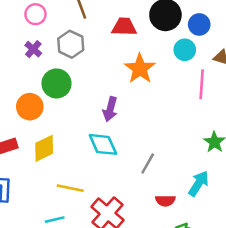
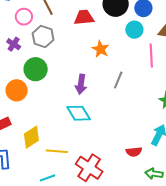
pink circle: (35, 14) -> (24, 17), moved
orange star: (140, 69) -> (101, 49), size x0.7
yellow diamond: (44, 148) -> (31, 137), moved
gray line: (148, 163) -> (118, 80), moved

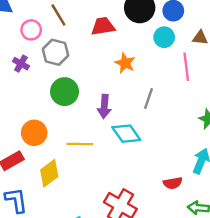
green circle: (36, 69) -> (65, 92), moved
orange circle: (17, 90) -> (34, 133), moved
cyan diamond: (79, 113) -> (126, 134), moved
yellow line: (57, 151) -> (80, 144), moved

